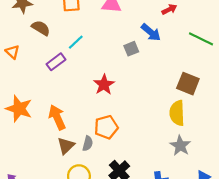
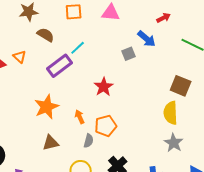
purple rectangle: (56, 62) -> (60, 66), size x1.4
orange star: (19, 109) -> (47, 107), moved, turned 30
orange arrow: (57, 117) -> (80, 117), moved, size x0.6
brown triangle: (66, 146) -> (51, 143), moved, turned 30

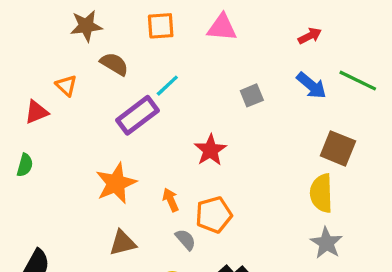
blue arrow: (147, 39) -> (311, 86), moved
orange triangle: (20, 57) -> (66, 86), moved
gray semicircle: (89, 141) -> (186, 240), turned -56

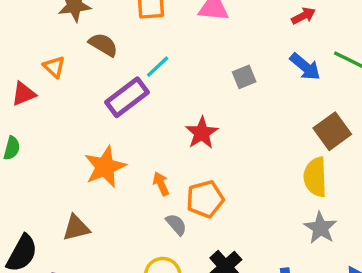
brown square: (338, 148) -> (332, 131), turned 32
brown triangle: (123, 243) -> (76, 228), moved

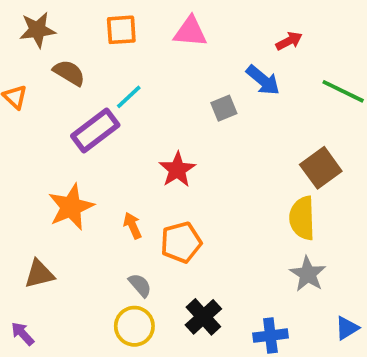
blue arrow: (305, 67) -> (263, 80), moved
gray semicircle: (176, 224) -> (140, 285), moved

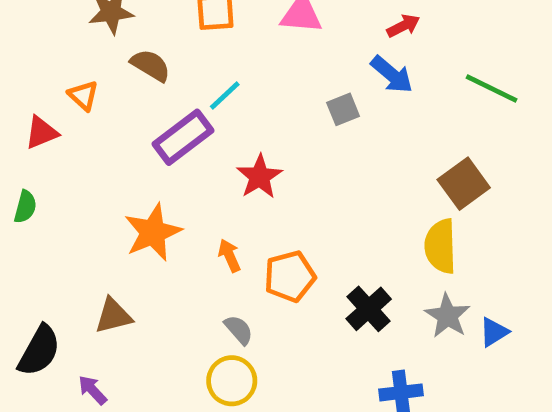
red arrow: (289, 41) -> (403, 26), moved
red star: (177, 170) -> (260, 177), moved
black cross: (203, 317) -> (369, 309), moved
blue triangle: (347, 328) -> (494, 332), moved

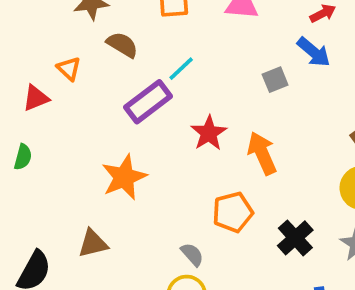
orange arrow: (229, 256) -> (262, 153), moved, size x1.6

